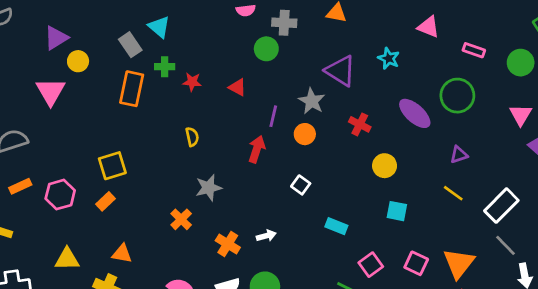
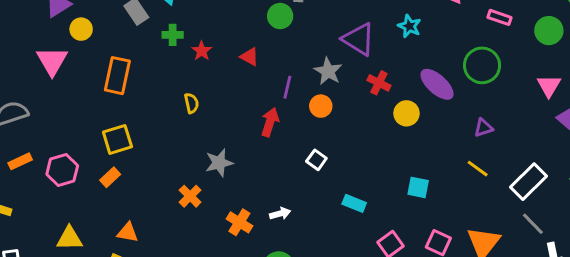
red star: (192, 82) -> (202, 51), turned 30
orange rectangle: (132, 89) -> (117, 76), moved
red cross: (360, 124) -> (379, 83), moved
yellow semicircle: (192, 137) -> (191, 103), moved
yellow circle: (385, 166) -> (406, 113), moved

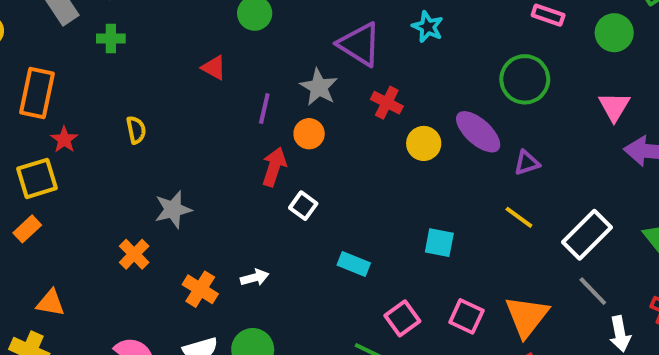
red star: (202, 51) -> (64, 140), moved
purple ellipse: (437, 84) -> (478, 132), moved
red arrow: (270, 122) -> (274, 167), moved

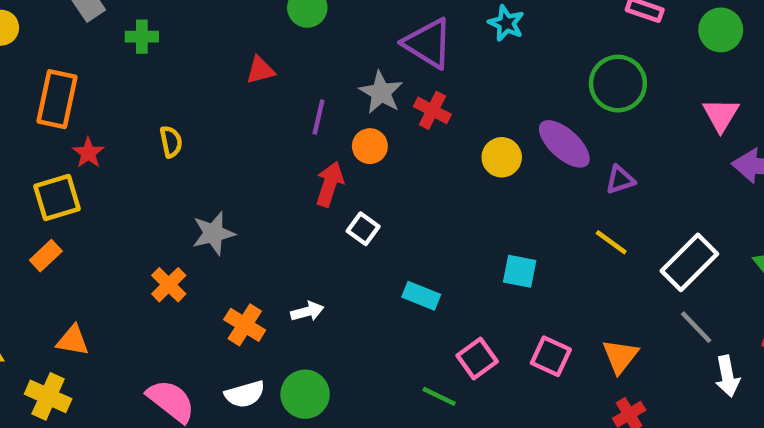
red triangle: (214, 68) -> (260, 70), turned -44
red cross: (387, 103) -> (432, 110), moved
orange triangle: (527, 316) -> (620, 356), size x0.7

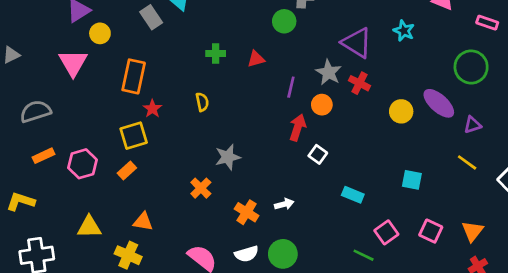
green cross: (142, 37) -> (216, 54), moved

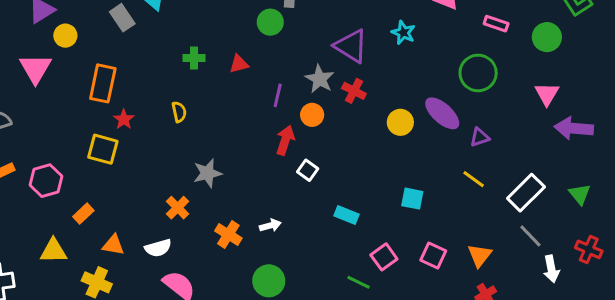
yellow square: (134, 136) -> (103, 149), turned 32
orange rectangle: (127, 171) -> (83, 214), moved
white semicircle: (247, 254) -> (158, 248), moved

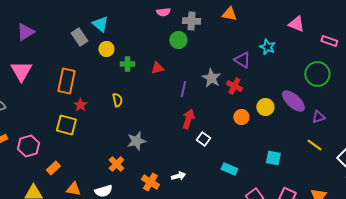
yellow circle: (65, 36) -> (106, 49), moved
purple triangle: (351, 46) -> (242, 60), moved, size x0.7
orange circle: (312, 115) -> (241, 117), moved

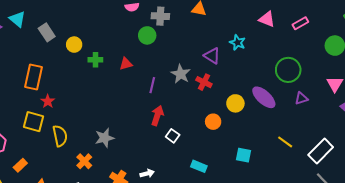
cyan triangle: (100, 24) -> (17, 19), moved
pink rectangle: (329, 41) -> (300, 23), moved, turned -49
yellow semicircle: (117, 100) -> (60, 136), moved, size x1.5
orange circle: (241, 117) -> (213, 122), moved
purple triangle: (318, 117) -> (301, 98), moved

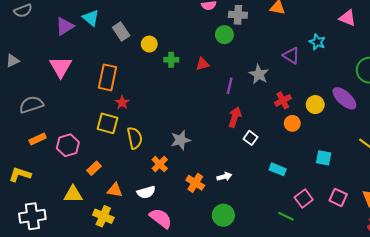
red cross: (204, 82) -> (283, 100), moved, turned 35

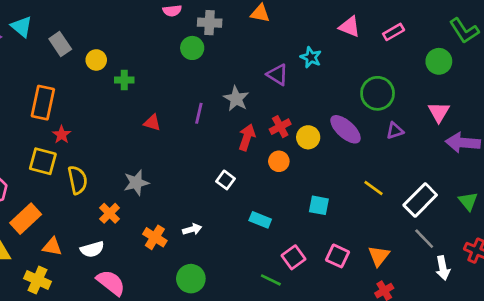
red triangle: (202, 64) -> (152, 123), moved, turned 32
red cross: (283, 100) -> (280, 127), moved
red arrow: (235, 117) -> (247, 137), moved
orange rectangle: (94, 168) -> (26, 219), size x1.6

